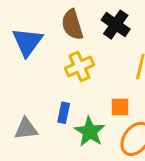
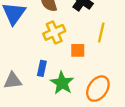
orange square: (120, 107) -> (78, 50), moved

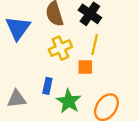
yellow line: (101, 32) -> (95, 45), moved

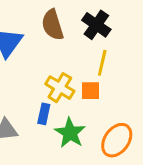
yellow cross: (60, 48) -> (60, 88), moved, turned -35

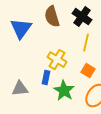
orange square: (90, 91) -> (88, 71), moved, turned 32

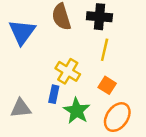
black cross: (82, 17) -> (99, 17), turned -30

